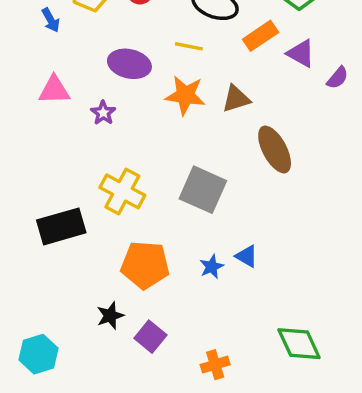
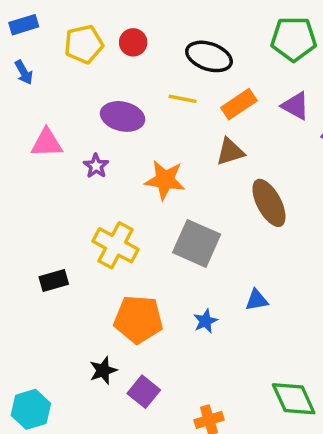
blue arrow: (51, 20) -> (24, 72), moved
orange rectangle: (261, 36) -> (239, 104), moved
orange star: (185, 95) -> (165, 180), moved
black rectangle: (61, 226) -> (54, 281), size x0.6
blue triangle: (247, 256) -> (257, 300), moved, turned -40

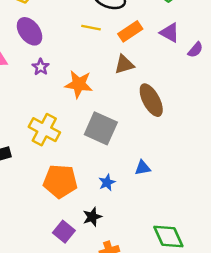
purple ellipse: (123, 116) -> (30, 31), moved, turned 40
purple star: (96, 166) -> (41, 67), moved
black star: (103, 371) -> (92, 217), moved

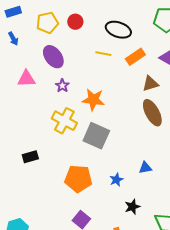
brown triangle: (124, 64) -> (150, 84), moved
gray square: (101, 128) -> (96, 136), moved
yellow cross: (44, 130) -> (64, 121), moved
black star: (92, 217) -> (132, 207), moved

